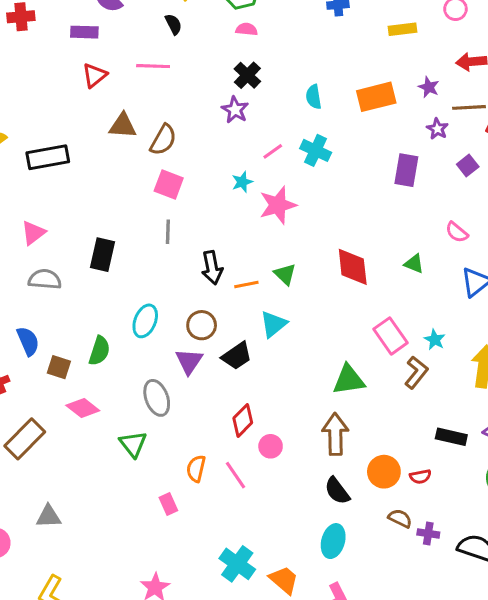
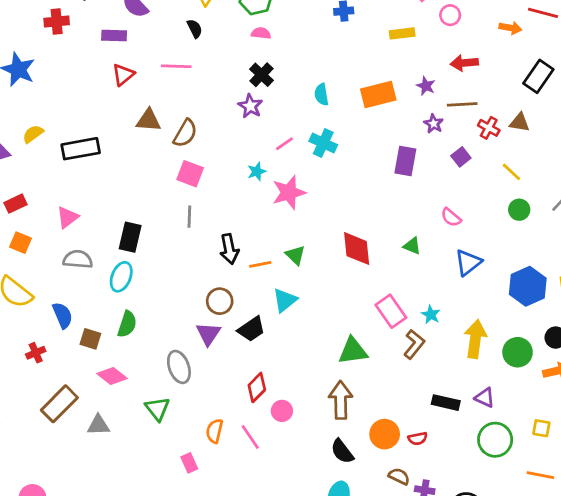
cyan ellipse: (145, 321) -> (121, 277), moved
gray triangle: (48, 516) -> (98, 425), moved

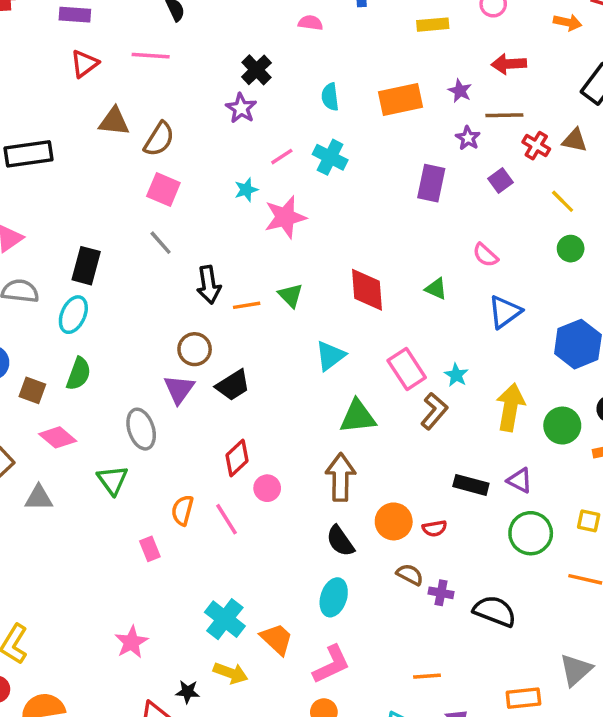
pink semicircle: (261, 33) -> (311, 23), moved
gray line: (189, 217) -> (161, 243), turned -45
cyan triangle: (285, 300) -> (330, 356), moved

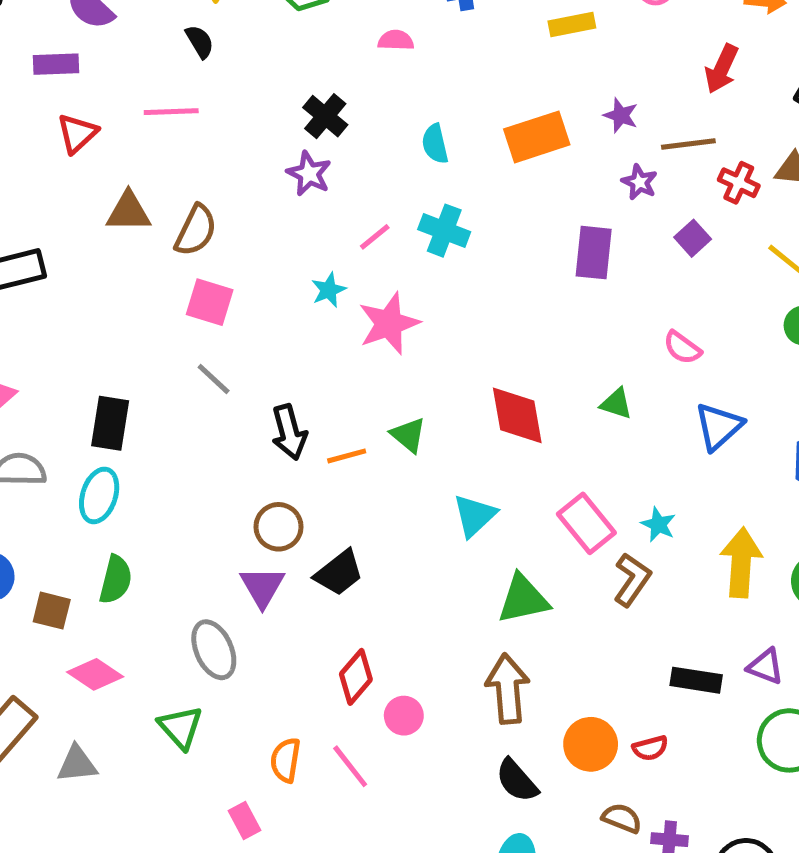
red arrow: (509, 64) -> (722, 69), moved, turned -56

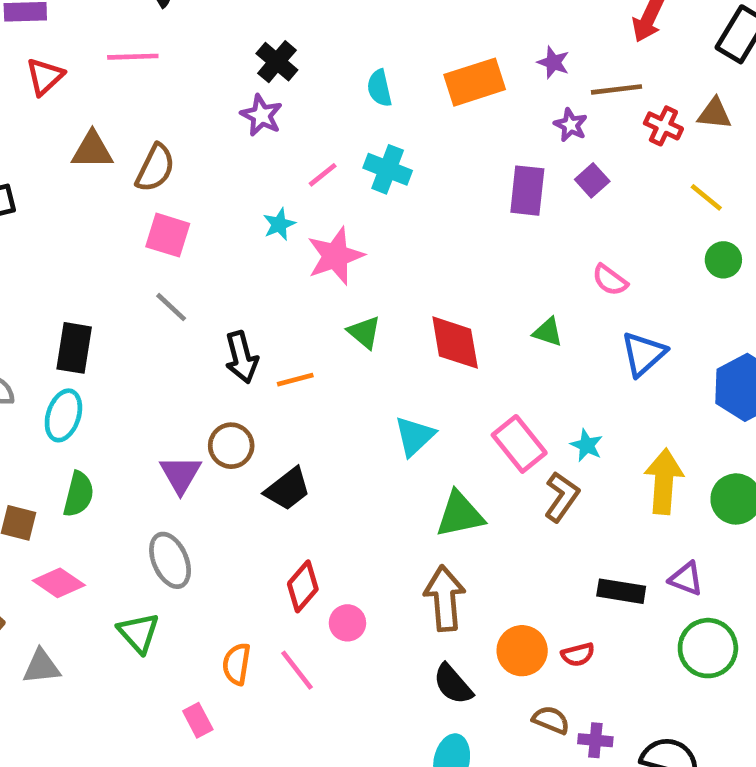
purple square: (693, 238) -> (592, 180), moved
green triangle: (408, 435) -> (364, 332), moved
purple triangle: (262, 587) -> (180, 474), moved

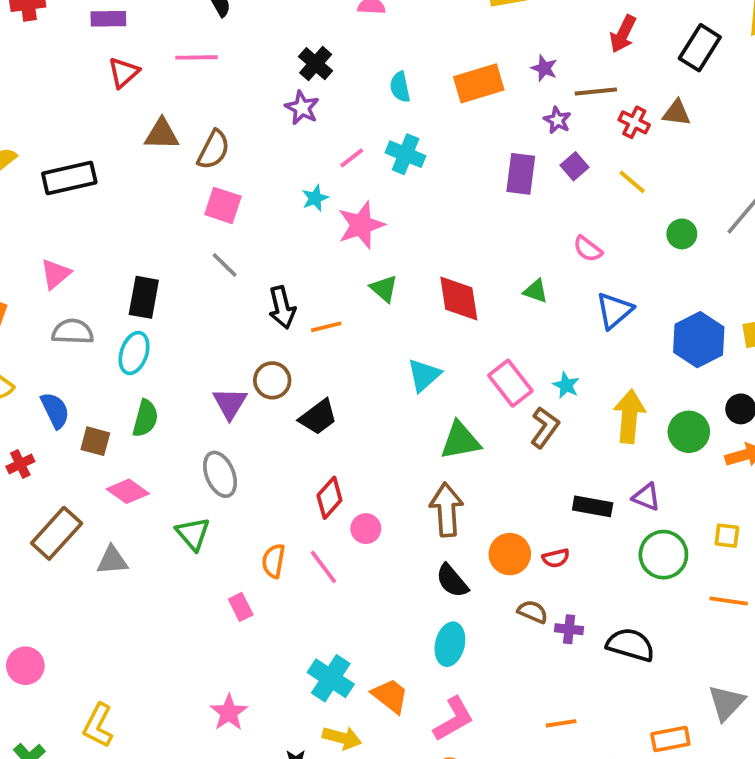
yellow line: (706, 197) -> (632, 182), moved

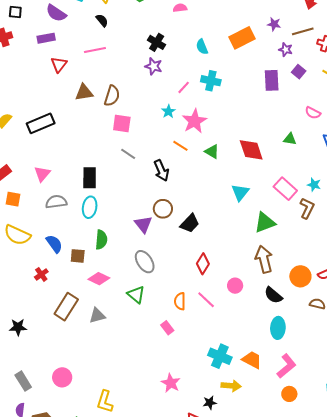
orange line: (326, 327) -> (180, 146), moved, turned 56
pink circle: (366, 529) -> (235, 286), moved

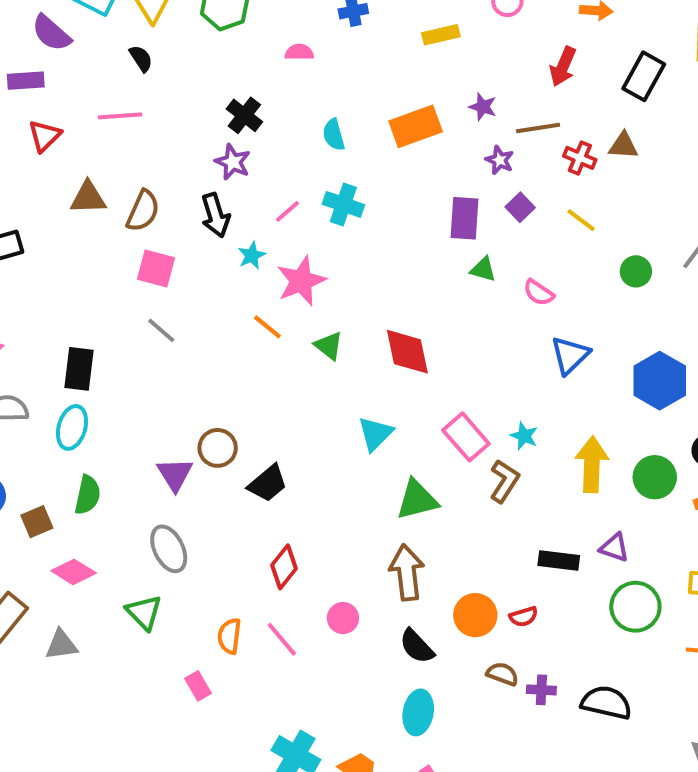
green triangle: (290, 139) -> (483, 269), moved
black arrow: (161, 170) -> (215, 215), moved
brown square: (78, 256) -> (37, 522), turned -35

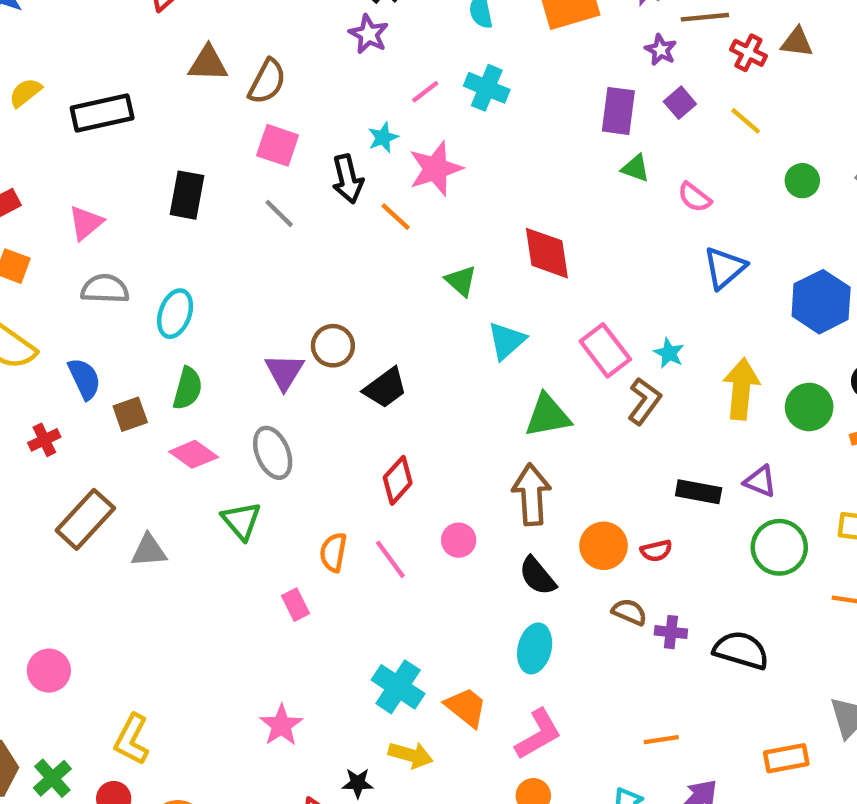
black arrow: (215, 215) -> (348, 179), moved
green triangle: (329, 346) -> (461, 281), moved
black rectangle: (79, 369) -> (187, 195), moved
pink diamond: (74, 572) -> (194, 454), moved

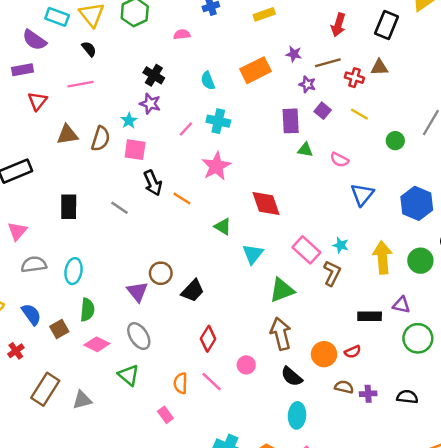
cyan star: (383, 137) -> (129, 121), moved
pink square: (278, 145) -> (135, 150), moved
pink star: (436, 169) -> (216, 166), moved
black semicircle: (741, 650) -> (407, 397), size x0.7

